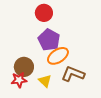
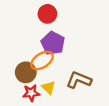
orange ellipse: (58, 56) -> (42, 60), moved
red star: (19, 80) -> (31, 93), moved

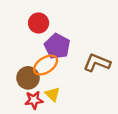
red circle: (47, 14) -> (39, 23), moved
brown L-shape: (79, 80) -> (97, 63), moved

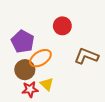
red circle: (39, 23) -> (62, 26), moved
purple pentagon: (57, 46) -> (23, 41), moved

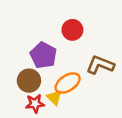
purple pentagon: (23, 41) -> (43, 55), moved
orange ellipse: (40, 58) -> (68, 83), moved

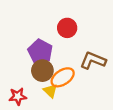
brown circle: (29, 81) -> (42, 71), moved
red star: (35, 104) -> (18, 96), moved

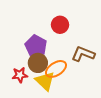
yellow triangle: (50, 91) -> (45, 81), size x1.5
red star: (18, 96) -> (20, 75), moved

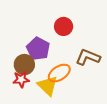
brown circle: (38, 63) -> (24, 65), moved

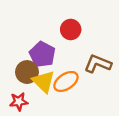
red star: (21, 79) -> (19, 102), moved
yellow triangle: (48, 86) -> (44, 81), moved

